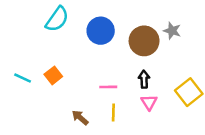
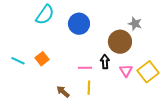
brown circle: (144, 41) -> (120, 42), moved
black arrow: (144, 79) -> (105, 62), moved
pink triangle: (149, 102) -> (126, 71), moved

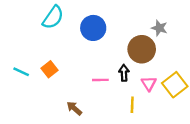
yellow line: (89, 88) -> (132, 105), moved

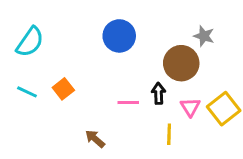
cyan semicircle: (53, 17) -> (30, 42), moved

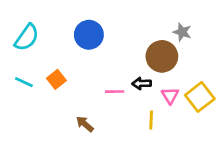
blue circle: (119, 36) -> (89, 35), moved
black arrow: (159, 93) -> (142, 83), turned -90

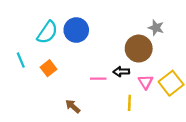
cyan semicircle: (27, 37) -> (47, 32), moved
cyan line: (24, 82) -> (21, 60), moved, turned 42

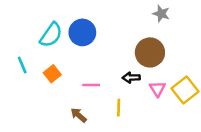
gray star: (156, 28) -> (161, 14), moved
pink line: (98, 79) -> (91, 85), moved
yellow line: (129, 103) -> (119, 108), moved

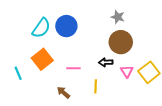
gray star: (161, 14) -> (118, 17), moved
cyan line: (22, 65) -> (18, 73), moved
orange square: (52, 74) -> (42, 59), size x1.5

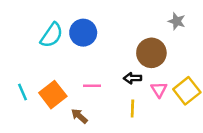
gray star: (118, 17) -> (177, 21), moved
orange square: (42, 59) -> (53, 95), moved
yellow line: (96, 86) -> (132, 108), moved

